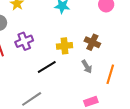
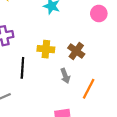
black line: (47, 67) -> (22, 68), turned -66

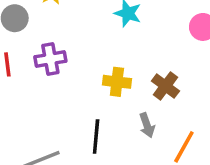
black line: (22, 68) -> (96, 136), moved

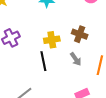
black line: (96, 136) -> (43, 61), moved

